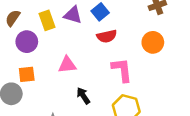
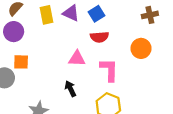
purple circle: (27, 42) -> (14, 32), moved
pink triangle: (67, 65) -> (77, 59), moved

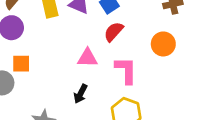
red semicircle: (99, 37) -> (114, 32), turned 138
black arrow: (70, 89) -> (81, 94), turned -126

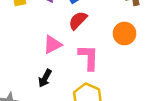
pink triangle: (87, 58) -> (52, 45), turned -30

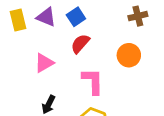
pink triangle: (52, 45) -> (44, 63), moved

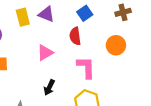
blue square: (76, 17) -> (85, 13), moved
red semicircle: (80, 44) -> (75, 36), turned -48

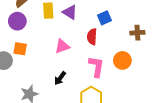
brown cross: (123, 12) -> (137, 33), moved
orange circle: (116, 45) -> (122, 60), moved

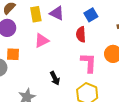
pink triangle: (62, 46) -> (42, 41), moved
black arrow: (60, 78) -> (55, 78), turned -56

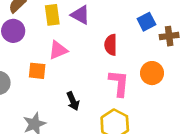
blue square: (91, 15) -> (146, 22), moved
orange square: (13, 54) -> (37, 71), moved

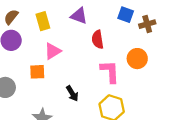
purple triangle: (80, 15) -> (79, 16), moved
blue square: (146, 22) -> (126, 15), turned -35

